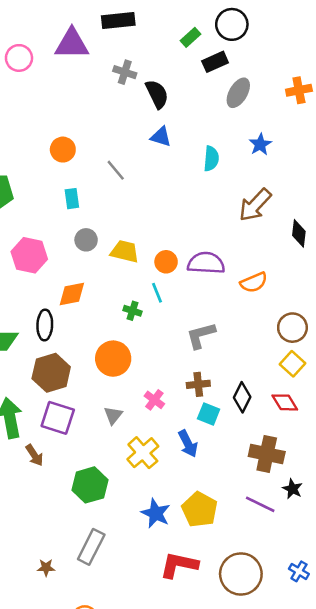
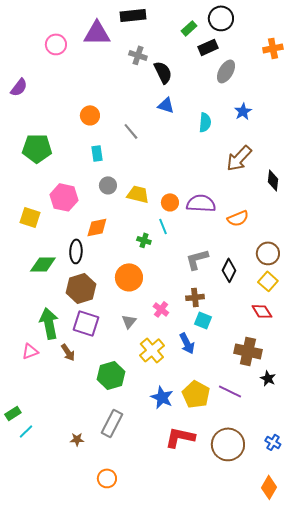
orange cross: (299, 90) -> (273, 48), moved
black diamond: (242, 397) -> (229, 270), moved
purple line: (260, 504) -> (230, 391), moved

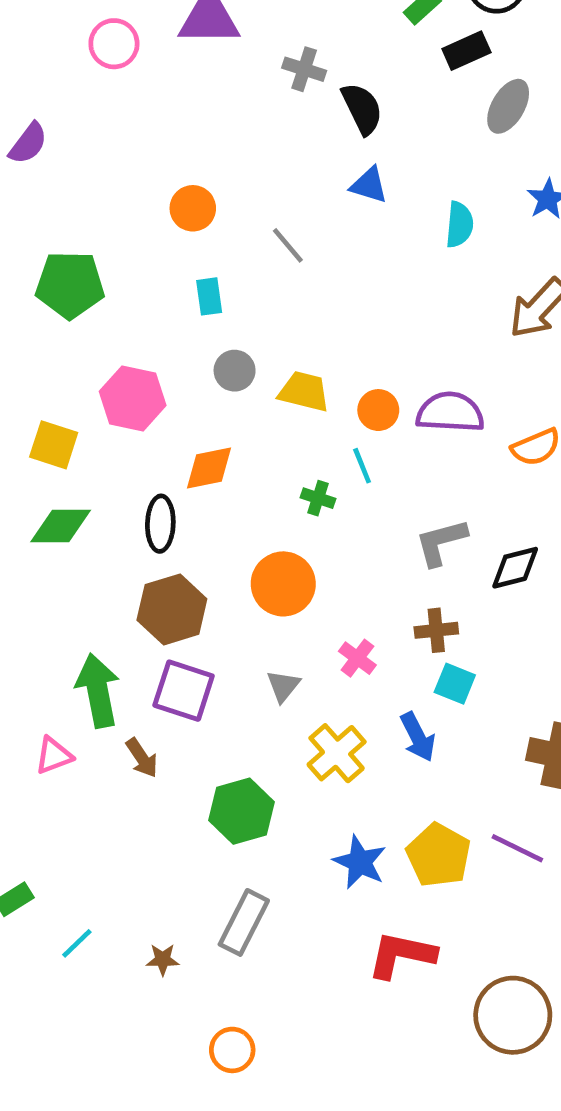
green diamond: (43, 264) -> (61, 526), moved
black diamond: (229, 270) -> (515, 568), turned 50
cyan line: (26, 431) -> (77, 943), moved
brown circle: (228, 444) -> (513, 1015), moved

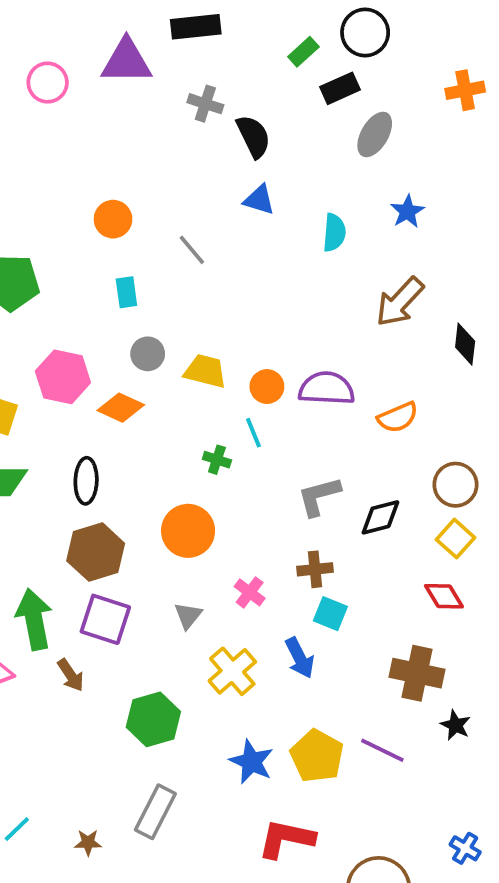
orange diamond: (209, 468) -> (121, 408), moved, turned 36

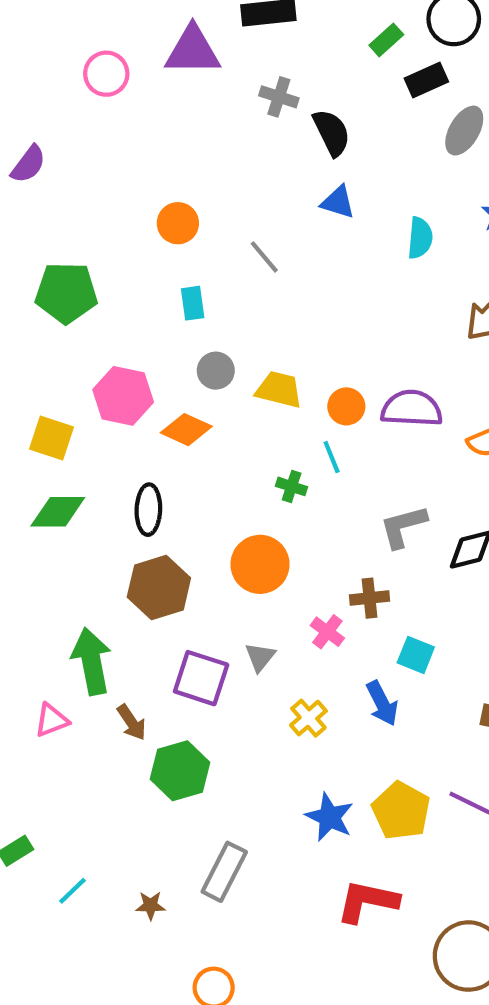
brown cross: (315, 569) -> (370, 598), moved
purple square: (105, 619) -> (201, 678), moved
yellow cross: (232, 671) -> (308, 718), size x0.7
green hexagon: (153, 719) -> (180, 771), moved

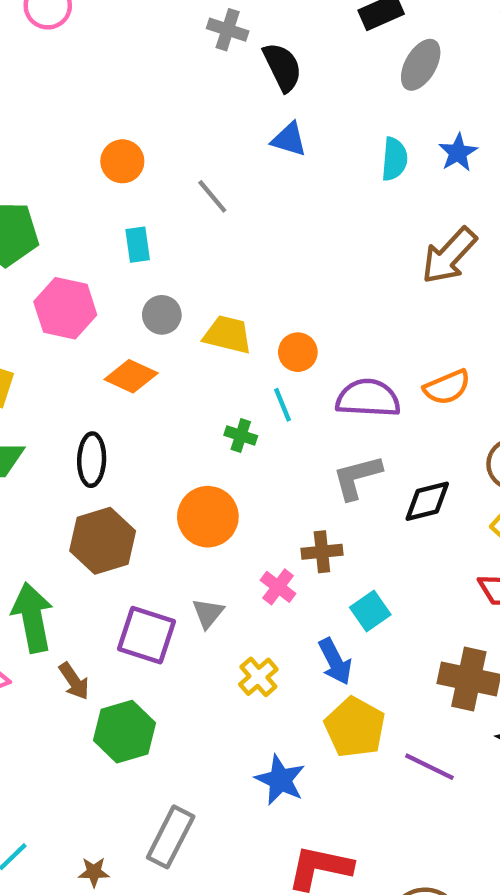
cyan semicircle: (420, 238) -> (394, 159), moved
pink hexagon: (123, 396) -> (65, 308), moved
purple semicircle: (412, 409) -> (368, 398), moved
cyan square: (416, 655) -> (370, 611), turned 33
yellow pentagon: (401, 811) -> (355, 727), moved

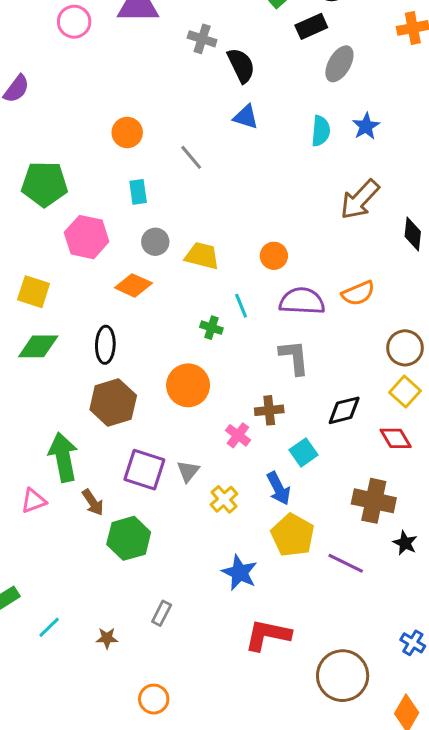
orange circle: (298, 352) -> (274, 256), moved
gray L-shape: (357, 477) -> (294, 357), turned 99
black diamond: (427, 501) -> (344, 410), moved
gray triangle: (208, 613) -> (188, 471), moved
gray rectangle: (171, 837) -> (162, 613), size x0.6

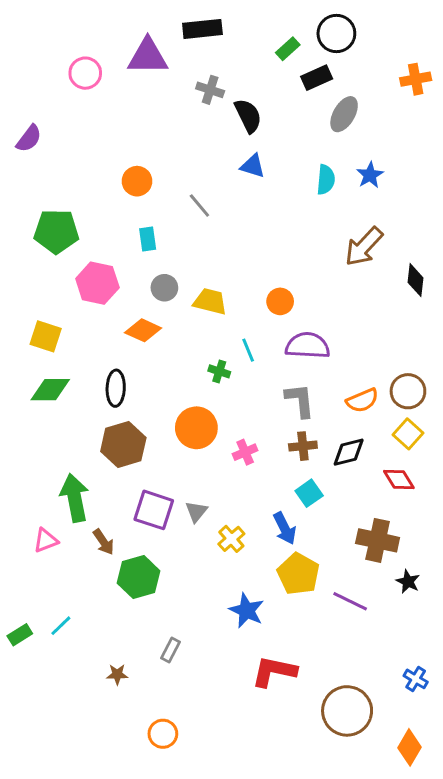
orange semicircle: (358, 293) -> (362, 400), moved
brown cross: (269, 410) -> (303, 446), moved
pink cross: (238, 435) -> (245, 452), moved, turned 30
cyan line: (49, 627) -> (61, 626), moved

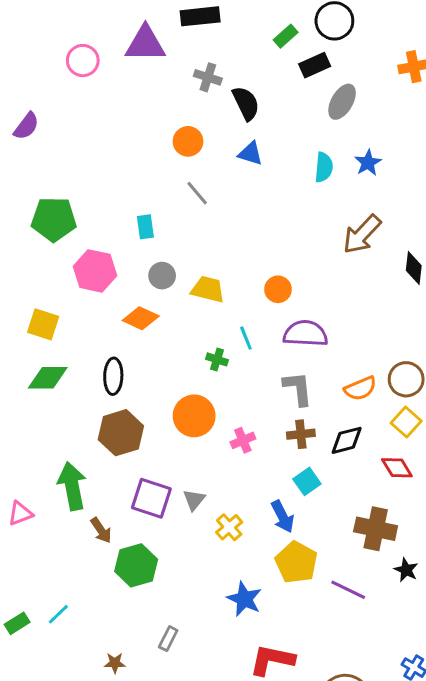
orange circle: (137, 181) -> (188, 141), moved
pink triangle: (46, 540) -> (20, 514), moved

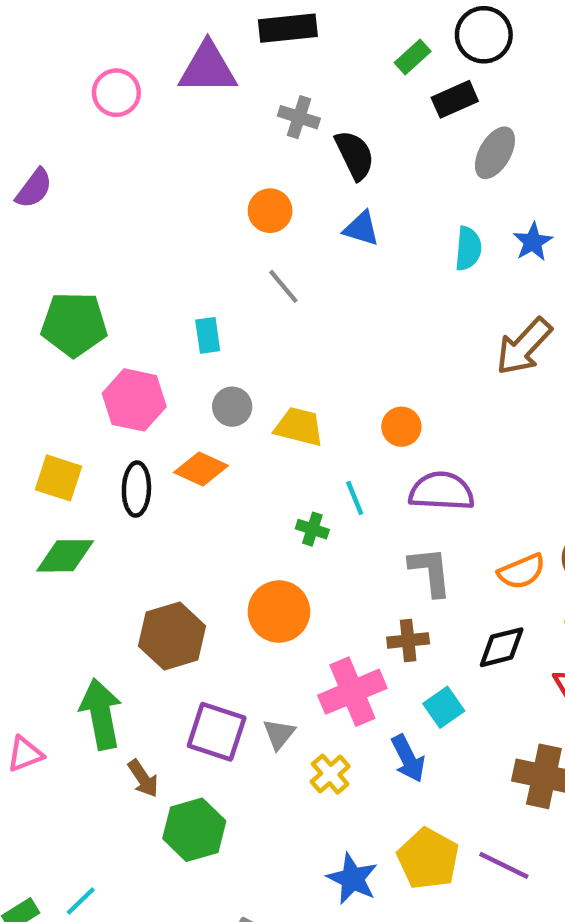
black ellipse: (113, 376) -> (136, 489), moved
brown cross: (301, 434) -> (408, 640), moved
pink cross: (243, 440) -> (352, 692), moved, size x1.8
yellow pentagon: (296, 562) -> (428, 859), moved

